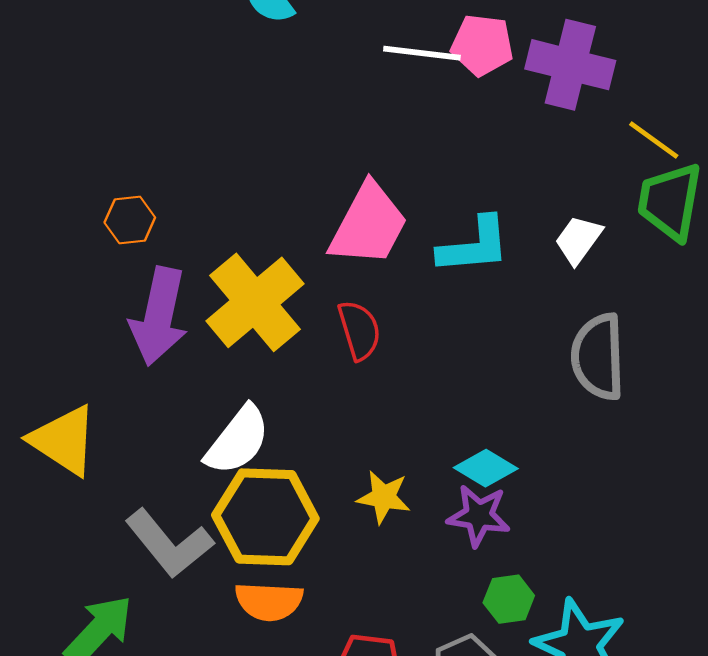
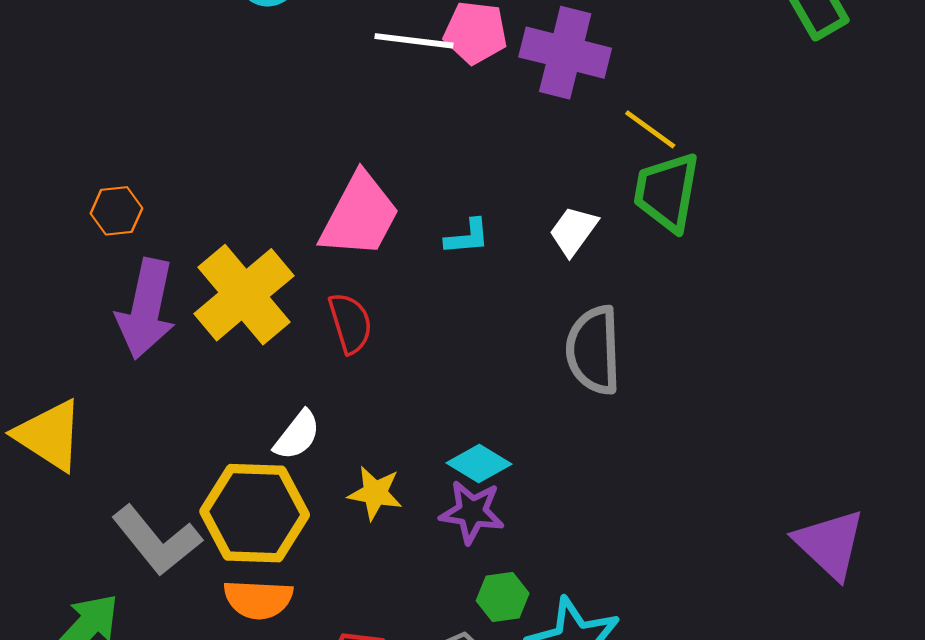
cyan L-shape: (474, 246) -> (467, 237), size x0.6
white semicircle: (238, 440) -> (297, 435), moved, size x0.7

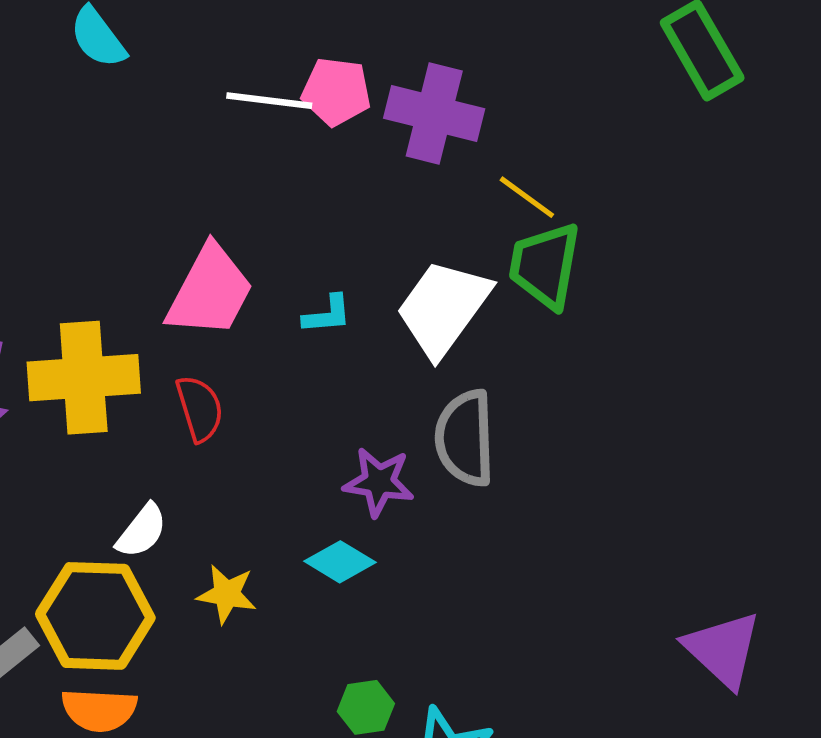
white trapezoid: (573, 231) -> (443, 308), size x1.8
yellow cross: (244, 295) -> (84, 378), turned 36
purple star: (472, 512) -> (379, 482), moved

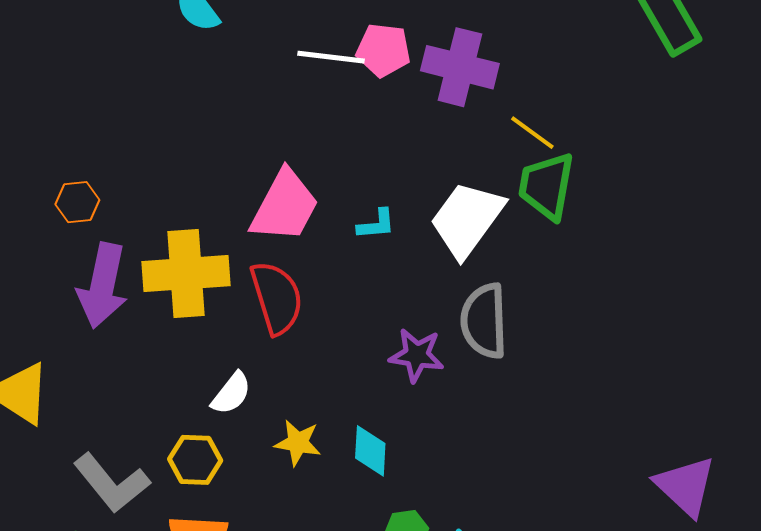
red semicircle: (200, 408) -> (277, 298), size x1.4
cyan diamond: (340, 562) -> (370, 451), moved, turned 62
yellow hexagon: (95, 616) -> (195, 460), size x0.6

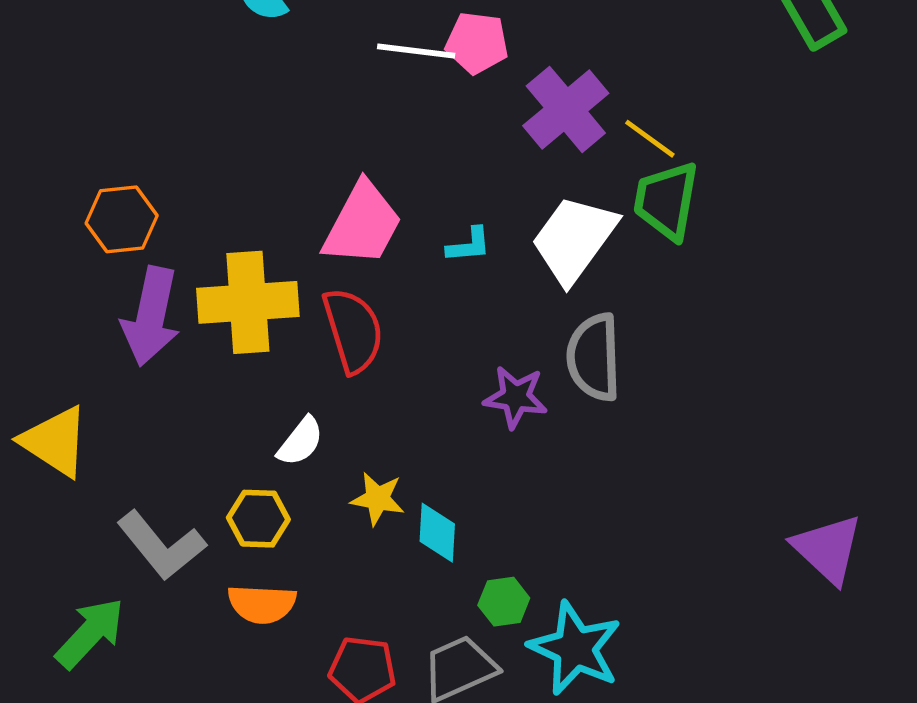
purple cross: (460, 67) -> (566, 109), moved, turned 36
orange hexagon: (77, 202) -> (122, 219), size x1.4
cyan diamond: (370, 451) -> (437, 533), moved

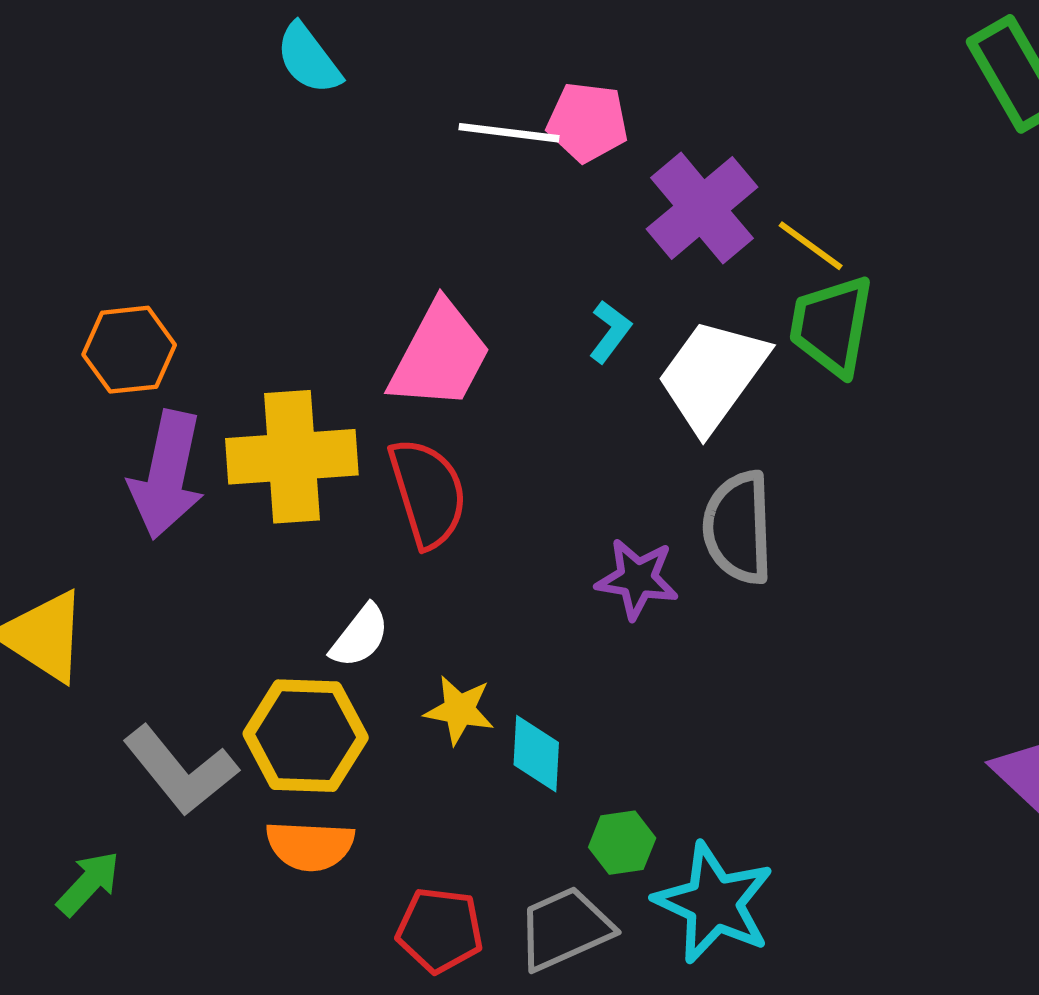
cyan L-shape: (469, 245) -> (610, 332), moved, turned -48
yellow hexagon: (258, 519) -> (306, 736), size x1.5
green arrow: (90, 633) -> (88, 883), size x0.7

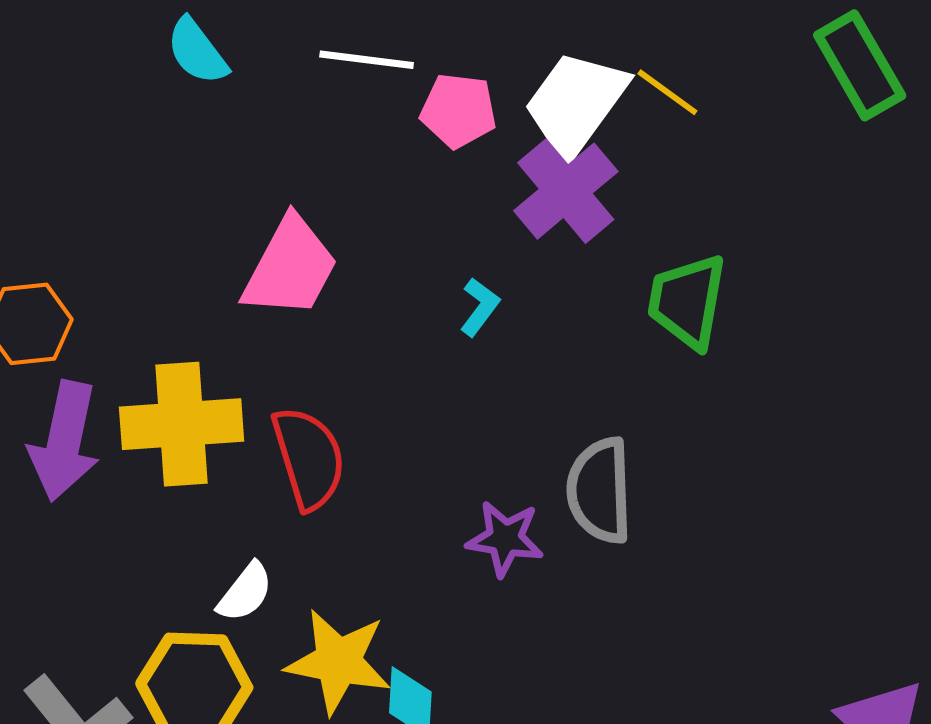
white line: (509, 133) -> (367, 60), moved
yellow line: (811, 246) -> (667, 92), moved
pink trapezoid: (440, 356) -> (290, 267), moved
white trapezoid: (713, 375) -> (576, 104), moved
yellow star: (459, 710) -> (338, 661), size x1.6

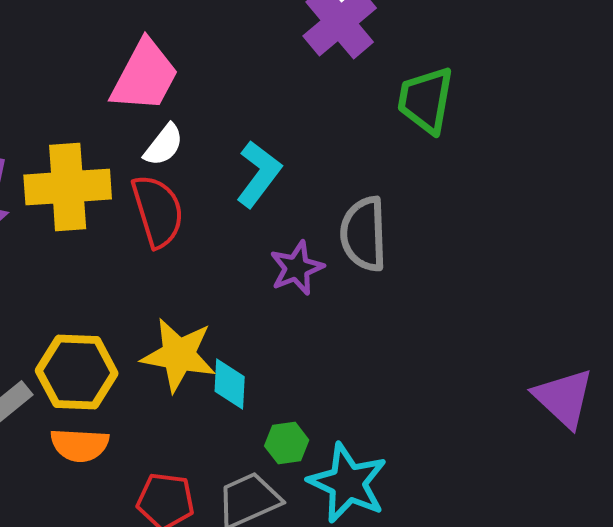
cyan L-shape: (480, 307) -> (259, 174), moved, size x1.6
purple star: (505, 539) -> (297, 268), turned -30
white semicircle: (245, 592) -> (164, 145), moved

